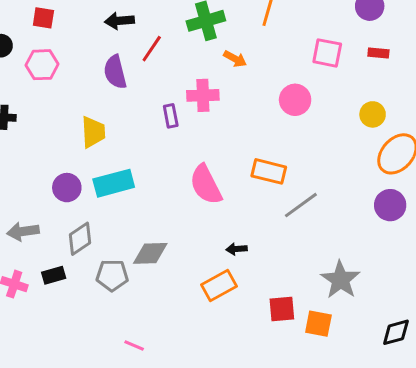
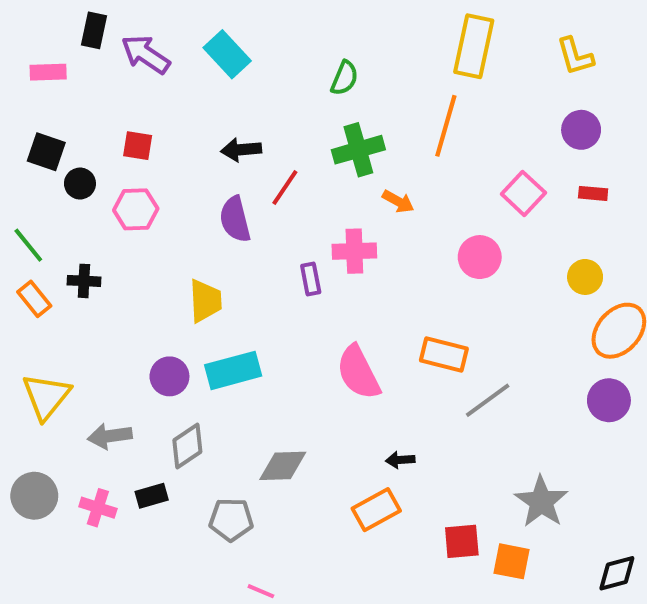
pink square: (327, 53) -> (523, 193), turned 32
gray pentagon: (112, 275) -> (231, 520), moved

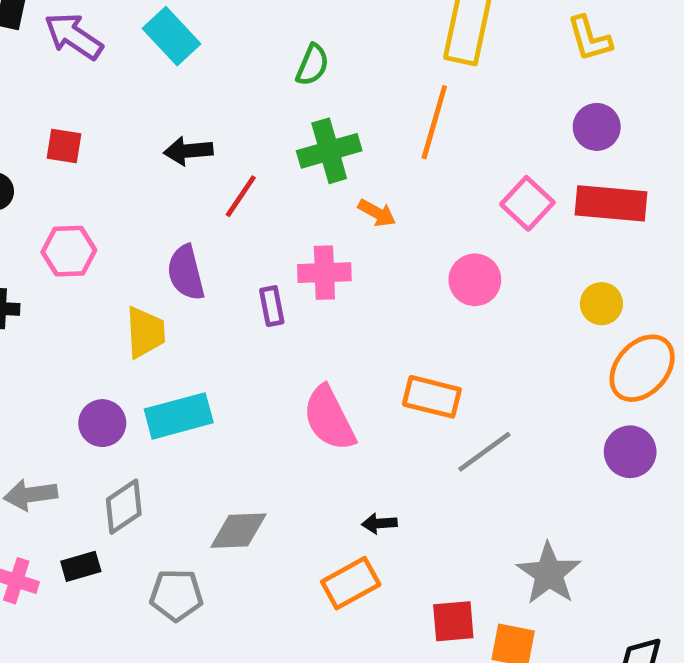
red rectangle: (593, 193) -> (611, 203), size x2.0
pink hexagon: (136, 209) -> (69, 251), moved
purple semicircle: (235, 219) -> (186, 273), moved

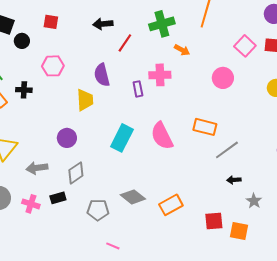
cyan rectangle: (179, 416) -> (122, 138), moved, turned -48
black arrow: (379, 523) -> (234, 180), moved
gray diamond: (238, 531) -> (133, 197), moved, turned 40
gray star: (549, 574) -> (254, 201), size x0.6

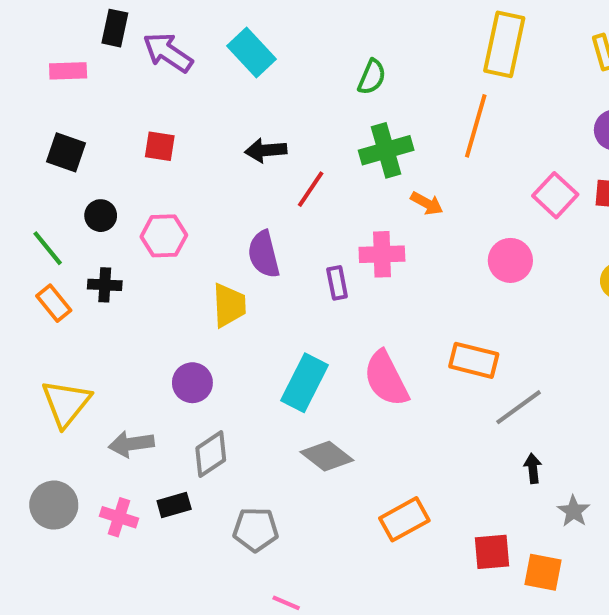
black circle: (22, 41) -> (101, 216), moved
black arrow: (234, 180) -> (533, 468), turned 88
gray diamond: (133, 197) -> (327, 456), moved

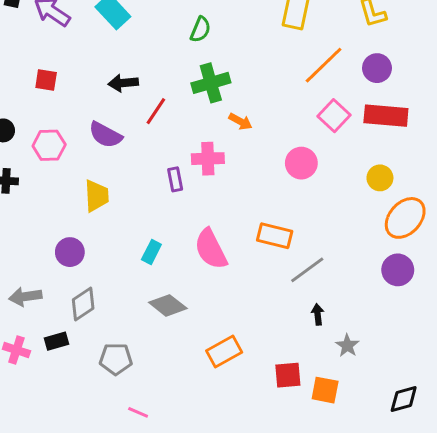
orange line: (476, 126) -> (324, 65), moved, turned 30
purple semicircle: (264, 254) -> (105, 135), moved, turned -48
cyan rectangle: (304, 383) -> (151, 252), size x0.6

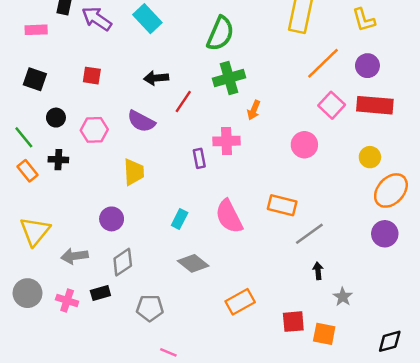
green semicircle: (200, 30) -> (220, 33), size x1.6
orange arrow: (240, 122) -> (254, 110), turned 84

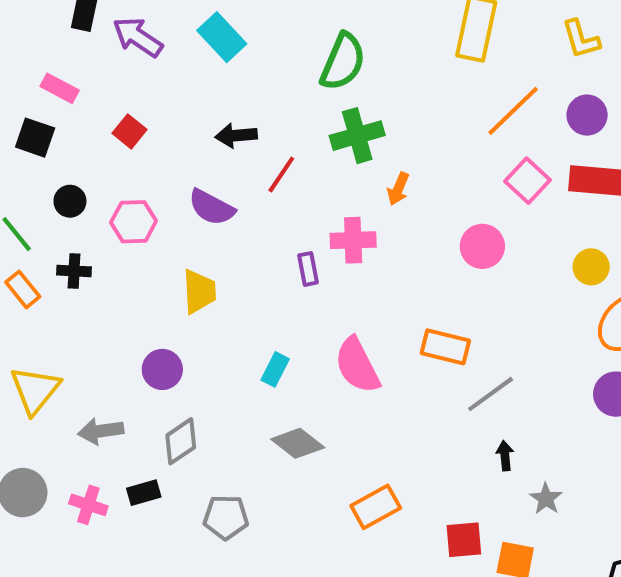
pink rectangle: (36, 30) -> (60, 88), moved, turned 30
red square: (92, 76) -> (129, 131), turned 30

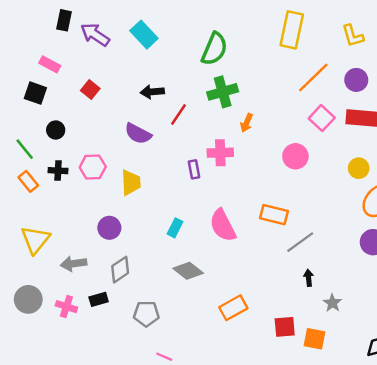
pink hexagon: (134, 222) -> (93, 167), moved

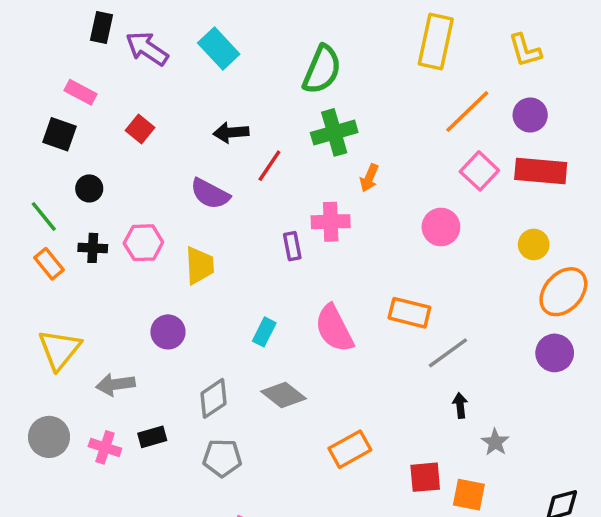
gray diamond: (120, 270) -> (213, 398), moved

